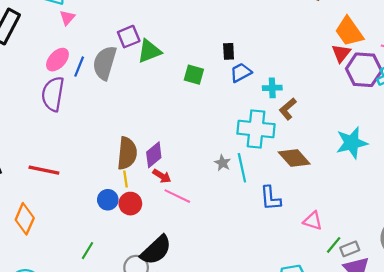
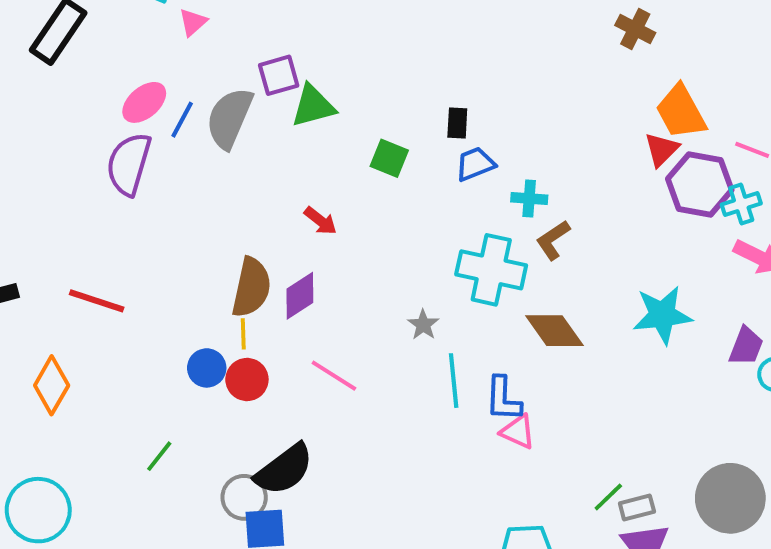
pink triangle: (67, 18) -> (193, 22), moved
cyan line: (242, 168) -> (454, 381), moved
red arrow: (162, 176) -> (320, 221), moved
pink triangle: (313, 221) -> (518, 432), moved

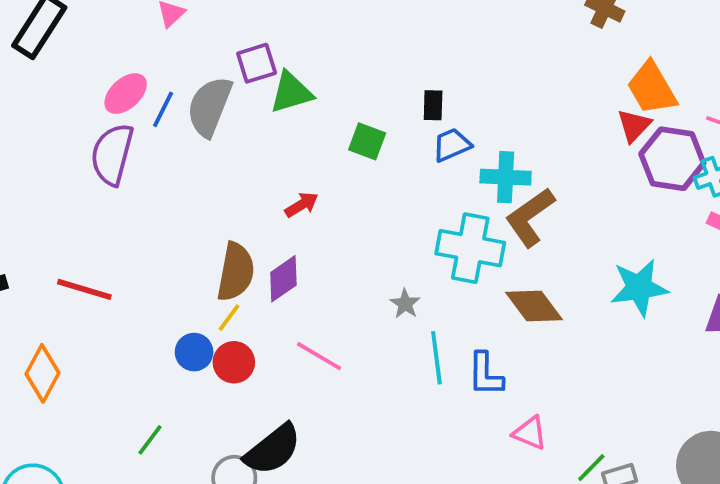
cyan cross: (529, 198) -> (506, 177), size x1.4
red arrow: (320, 221) -> (302, 205), turned -68
brown L-shape: (553, 240) -> (530, 217), size x1.5
yellow line: (243, 334) -> (229, 318), turned 40
pink triangle: (518, 432) -> (530, 433), moved

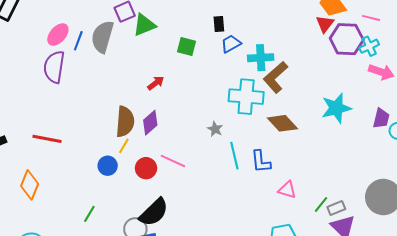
red circle: (234, 362) -> (146, 168), moved

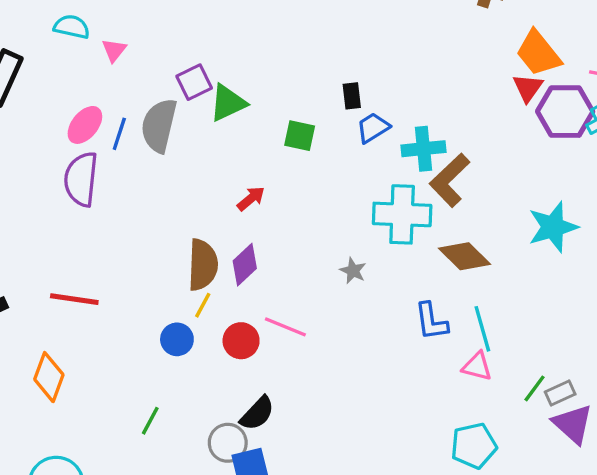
cyan line: (234, 156) -> (482, 329), moved
black semicircle: (154, 212) -> (257, 413), size x0.7

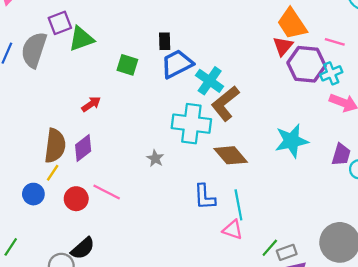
blue trapezoid: (373, 128) -> (177, 64), size x1.4
cyan cross: (424, 149) -> (210, 81), turned 36

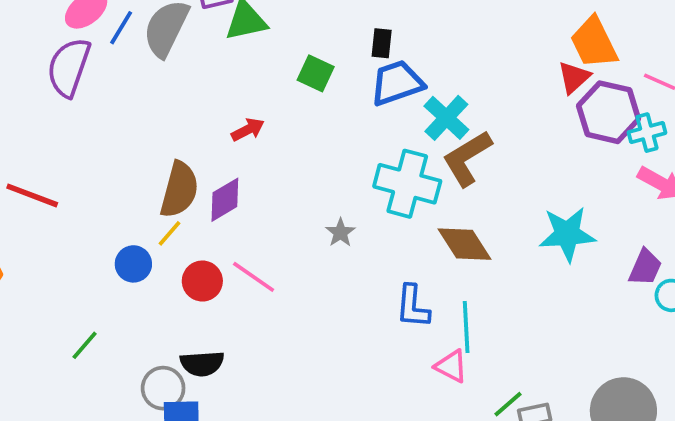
black semicircle: (83, 248) -> (202, 364), turned 30

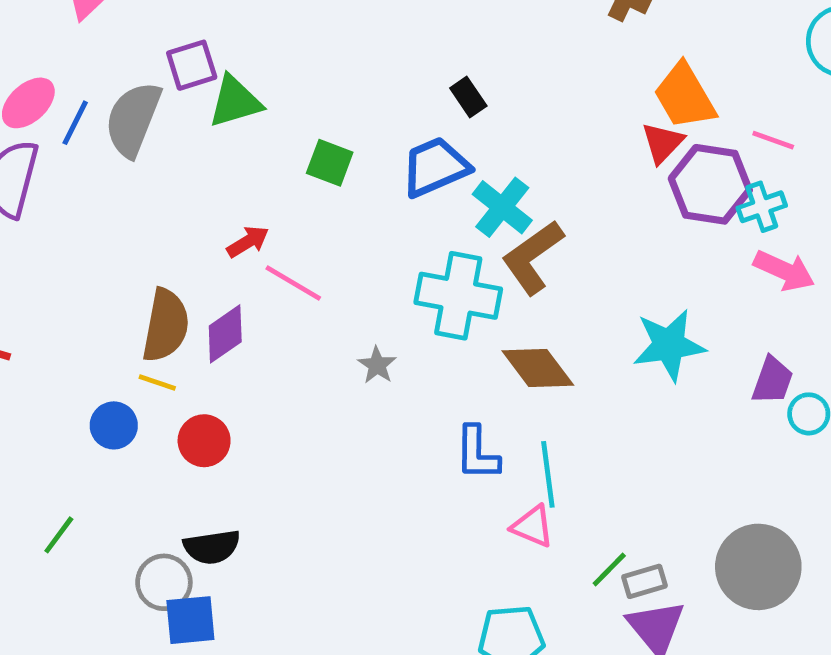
black rectangle: (382, 43) -> (468, 97), moved, turned -36
yellow line: (170, 233) -> (157, 383), turned 72
pink line: (254, 277) -> (293, 283), moved

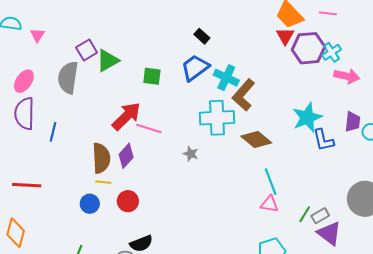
blue line: (75, 123) -> (53, 132), moved
pink line: (773, 140) -> (328, 13), moved
red arrow: (248, 242) -> (126, 116), size x1.8
blue L-shape: (477, 453) -> (323, 140), moved

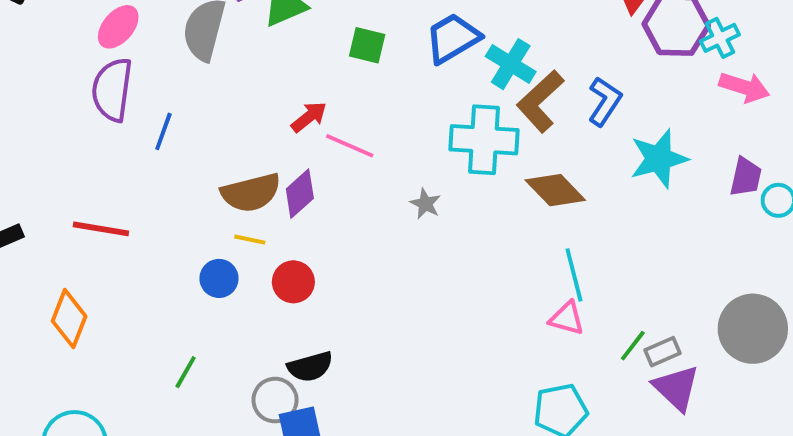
red arrow: (126, 116) -> (309, 117), size x0.6
blue L-shape: (323, 140) -> (605, 101), moved, turned -140
brown semicircle: (101, 158) -> (251, 193), turned 72

